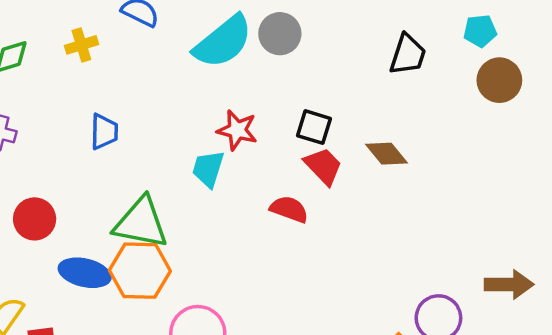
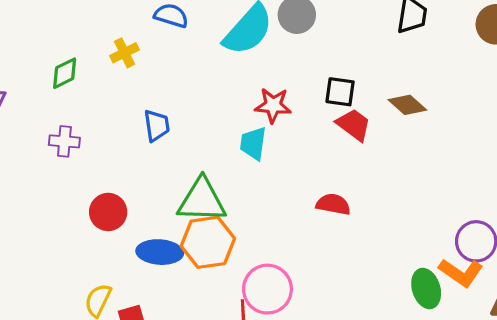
red semicircle: (289, 209) -> (333, 204), moved

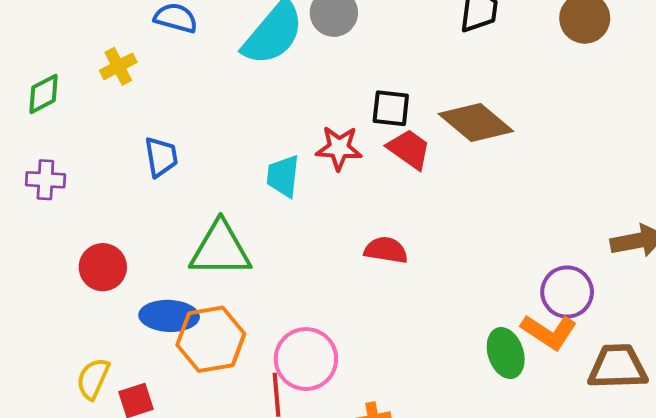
red star: (273, 105) -> (339, 148), moved
brown diamond: (407, 105) -> (476, 122), size x1.5
orange hexagon: (208, 242) -> (211, 339), moved

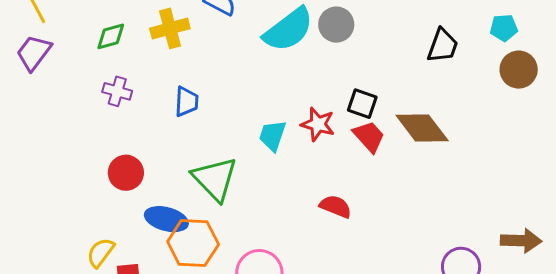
yellow cross: (118, 66) -> (170, 28), size x1.4
purple cross: (45, 180) -> (117, 91), moved
green triangle: (220, 249) -> (215, 179), turned 33

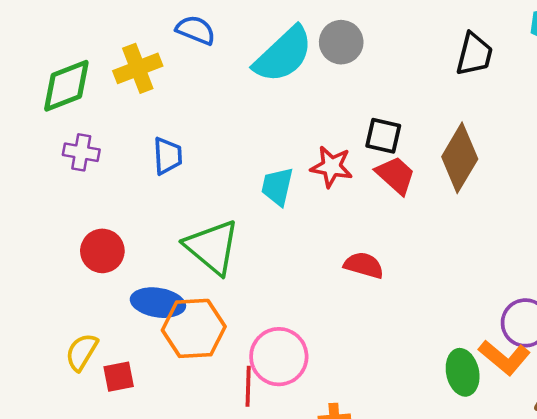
green diamond: (111, 36) -> (66, 86), size x1.5
brown diamond: (422, 128) -> (460, 158), turned 74

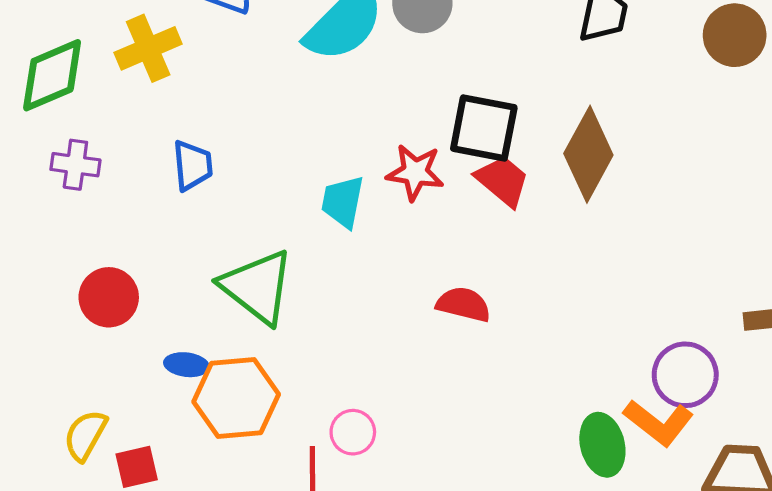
black square: (383, 136) -> (484, 128), size x1.4
blue ellipse: (158, 303) -> (186, 365), size x0.6
pink circle: (279, 357) -> (353, 432), size x0.6

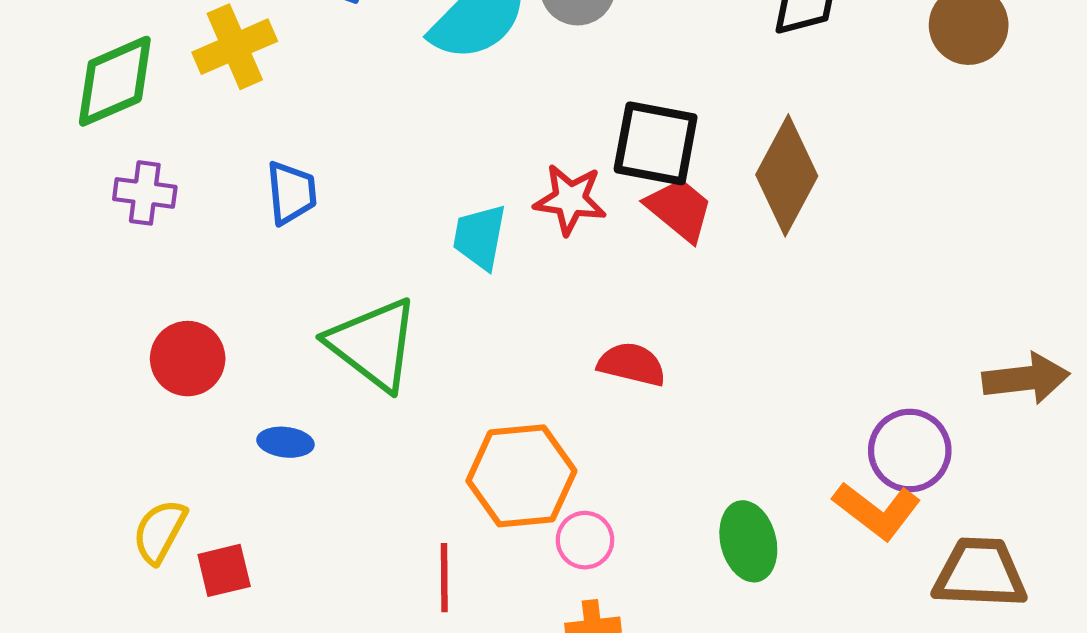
orange hexagon: (236, 398) -> (521, 476), moved
pink circle: (353, 432) -> (585, 540), moved
green ellipse: (602, 445) -> (748, 541), moved

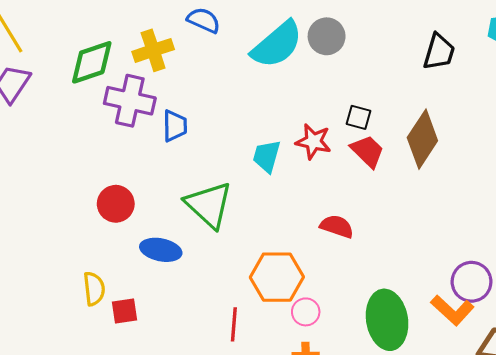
black square: (656, 143) -> (359, 117), size x0.6
purple cross: (145, 193) -> (130, 101), moved, size x1.6
blue ellipse: (285, 442) -> (161, 250), size x1.5
yellow semicircle: (160, 531) -> (94, 289), turned 140
green ellipse: (748, 541) -> (387, 320), size x1.5

